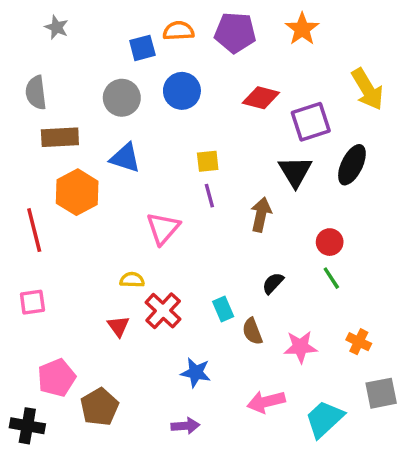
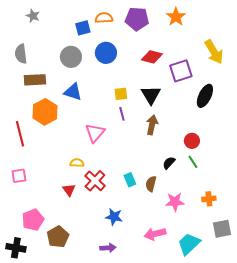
black triangle: (295, 172) -> (151, 95), moved
black semicircle: (273, 283) -> (169, 163), moved
brown semicircle: (252, 331) -> (151, 184), moved, turned 35
orange cross: (359, 342) -> (209, 199), turned -32

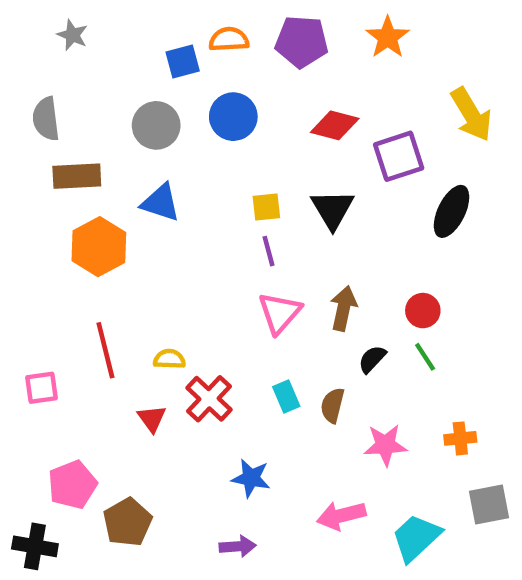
brown arrow: (152, 125) -> (343, 308), moved
pink triangle: (95, 133) -> (280, 313), moved
red line: (20, 134) -> (105, 350), moved

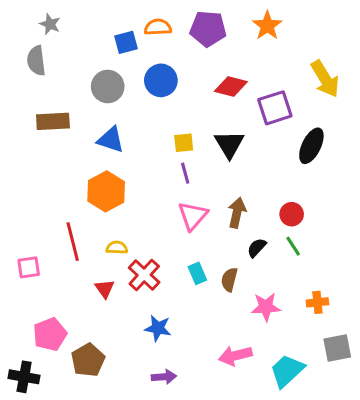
gray semicircle: (46, 119) -> (36, 61), moved
orange hexagon: (99, 247) -> (106, 191), moved
blue star: (251, 478) -> (158, 328), moved

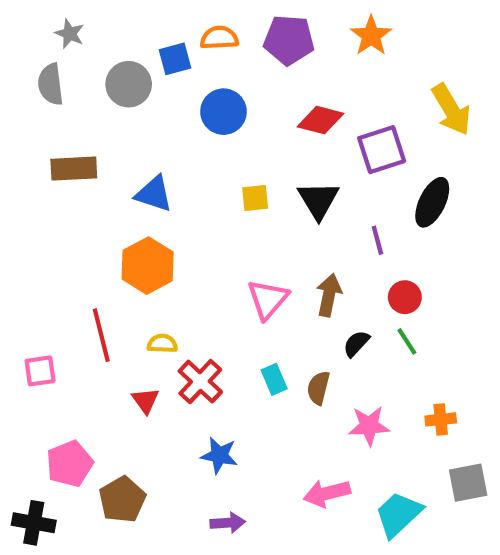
gray circle: (108, 86) -> (129, 84), moved
purple line: (185, 173) -> (377, 240), moved

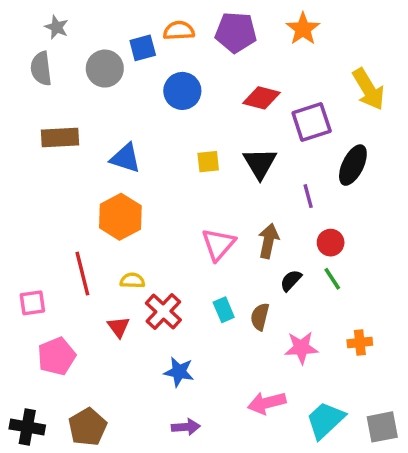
pink pentagon: (70, 464) -> (57, 356), moved
gray square: (468, 483) -> (382, 427), moved
brown pentagon: (122, 500) -> (88, 427), moved

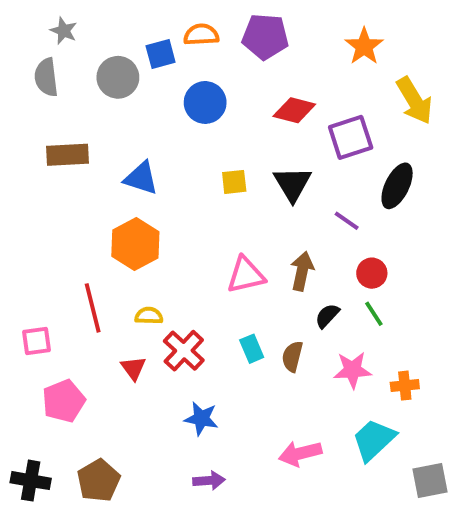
orange star: (303, 29) -> (364, 46), moved
purple line: (308, 196) -> (347, 221), turned -40
pink triangle: (219, 244) -> (246, 275), turned 36
pink star: (301, 348) -> (352, 370), moved
cyan trapezoid: (325, 420) -> (374, 440), moved

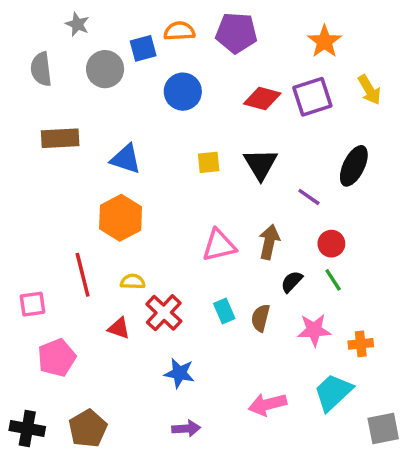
gray star: (64, 31) -> (77, 24), moved
yellow arrow: (415, 101) -> (369, 90), size x0.7
purple square: (351, 137) -> (312, 97), moved
red triangle: (133, 368) -> (119, 328), turned -35

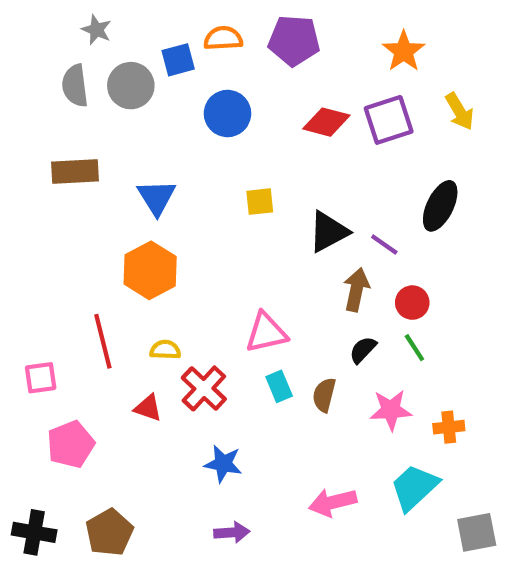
gray semicircle: (41, 69) -> (75, 86), moved
blue triangle: (126, 159) -> (157, 197), turned 40
black triangle: (261, 164) -> (328, 232), moved, turned 33
brown arrow: (269, 242) -> (356, 290), moved
pink triangle: (219, 245) -> (266, 333), moved

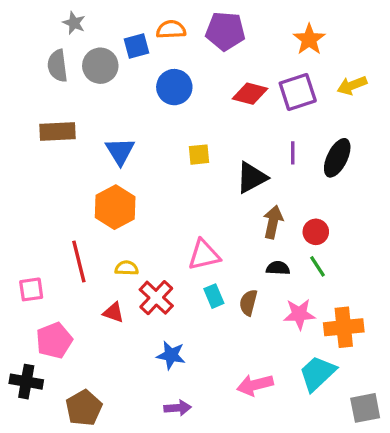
yellow arrow: (460, 111) -> (352, 85), turned 100
purple line: (384, 245) -> (293, 153), moved, turned 55
black semicircle: (363, 350) -> (278, 268), turned 50
orange cross: (449, 427) -> (344, 327), size x1.6
black cross: (34, 532) -> (26, 382), moved

